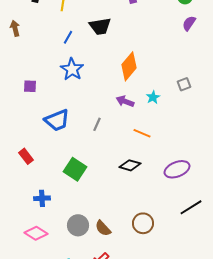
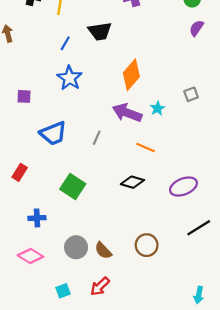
purple arrow: (125, 101) -> (127, 113), size x1.5
red rectangle: (26, 156) -> (20, 172), turned 70

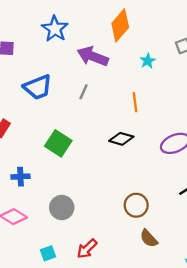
purple arrow: (127, 113) -> (93, 56), moved
orange line: (145, 147) -> (135, 102), turned 60
brown semicircle: (103, 251) -> (149, 238), moved

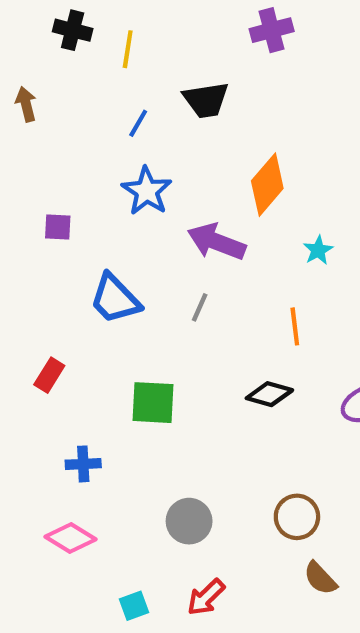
blue trapezoid: (38, 87) -> (115, 299), turned 68
green square: (58, 143) -> (153, 403), turned -30
gray circle: (62, 208) -> (189, 521), moved

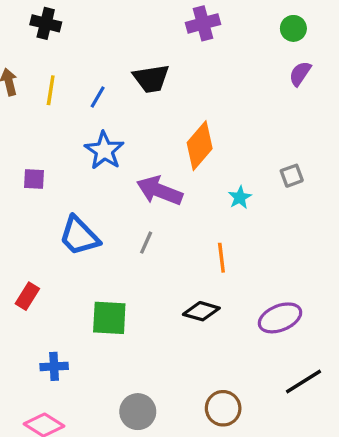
yellow line: (128, 49) -> (51, 90), moved

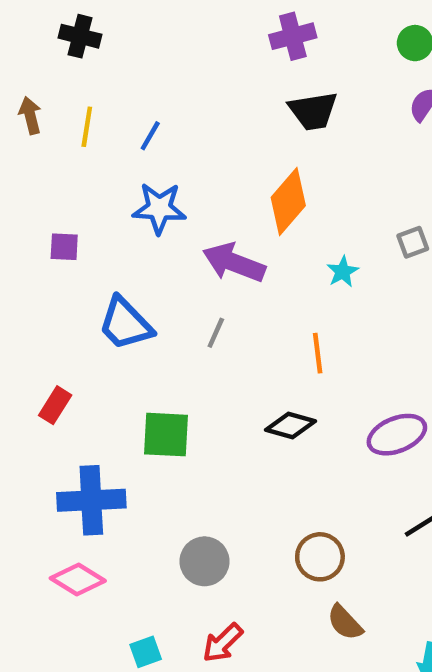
black trapezoid: (151, 79) -> (313, 111), moved
blue star: (104, 151) -> (159, 208), turned -30
blue cross: (54, 366) -> (91, 500), size x1.8

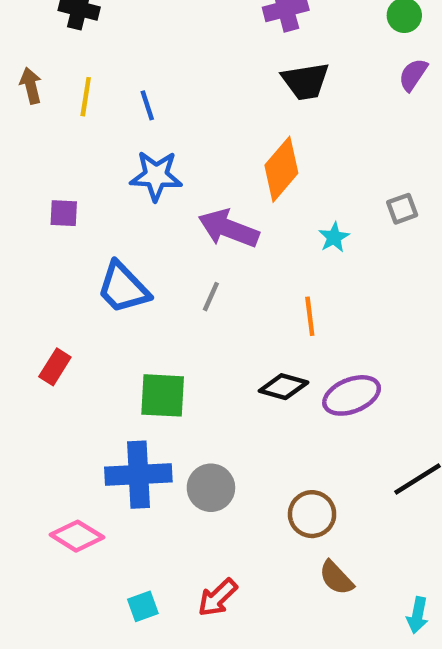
blue line: (150, 136) -> (147, 105), turned -48
purple ellipse: (397, 435) -> (352, 395), moved
blue cross: (91, 500) -> (138, 475), moved
gray circle: (205, 561) -> (211, 488), moved

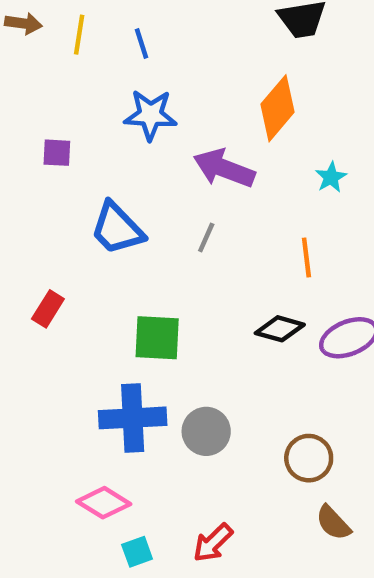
brown arrow: (31, 86) -> (23, 23), turned 112
pink diamond: (77, 536) -> (104, 503), moved

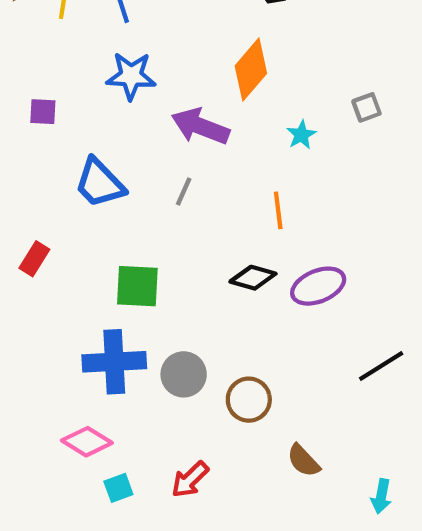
brown circle: (309, 458) -> (249, 400), moved

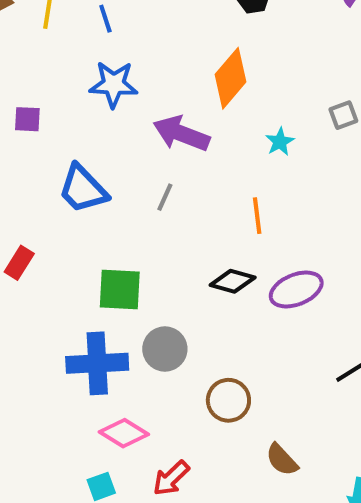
gray circle: (184, 374) -> (165, 349), moved
pink diamond: (87, 442) -> (124, 433), moved

